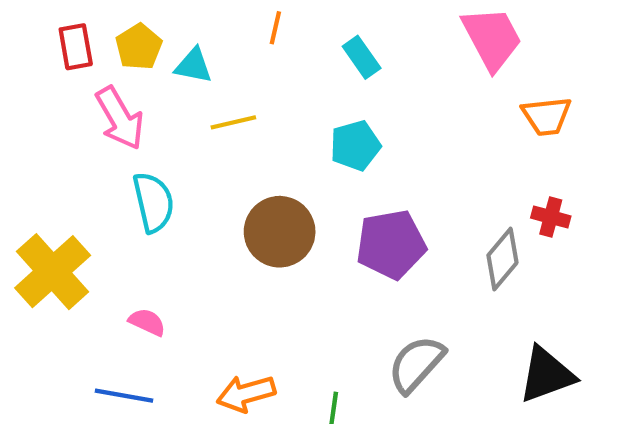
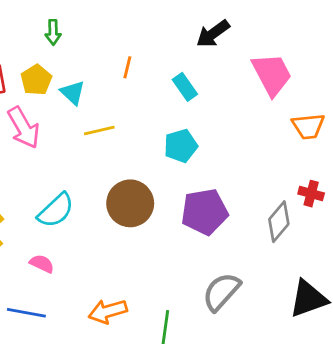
cyan triangle: (193, 66) -> (73, 93), turned 32
cyan semicircle: (153, 202) -> (56, 210), moved, turned 60

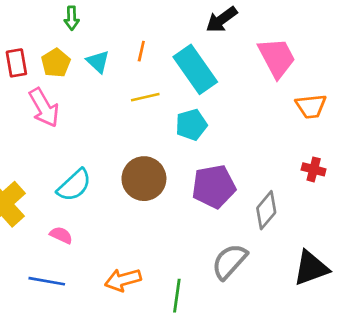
cyan rectangle: (185, 87) -> (195, 69), size x1.8
cyan triangle: (73, 93) -> (98, 62), moved
yellow line: (99, 130) -> (145, 97), moved
gray diamond: (279, 222) -> (266, 210), moved

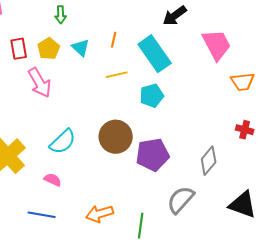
purple pentagon: (214, 186) -> (153, 155), moved
black triangle: (311, 268) -> (243, 205), turned 40

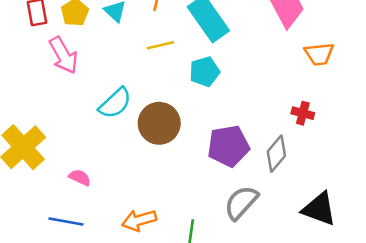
red cross: (245, 130) -> (303, 113), moved
cyan semicircle: (63, 142) -> (115, 103), moved
purple pentagon: (153, 155) -> (228, 146), moved

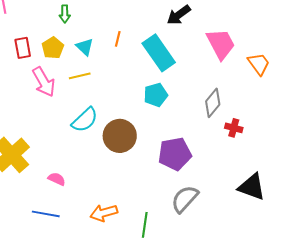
yellow line: (160, 45) -> (80, 76), moved
orange trapezoid: (319, 54) -> (259, 64), moved, turned -120
gray diamond: (276, 154) -> (213, 103), moved
black triangle: (319, 209) -> (252, 187), moved

